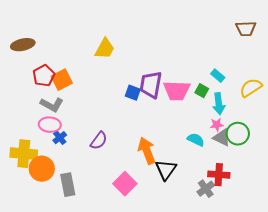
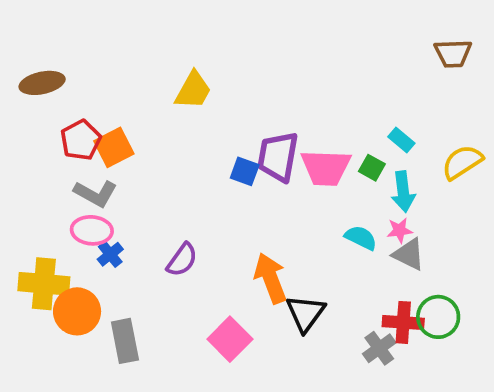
green circle: (238, 134) -> (438, 317), moved
cyan semicircle: (196, 140) -> (361, 238), moved

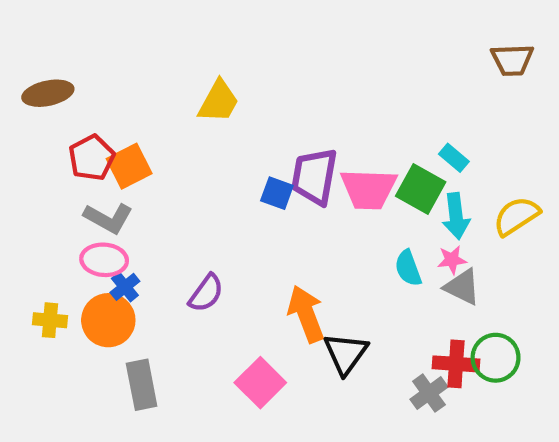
yellow semicircle: (462, 162) -> (516, 216), moved
green square: (372, 168) -> (421, 189), size x1.6
cyan semicircle: (361, 238) -> (408, 268), turned -136
yellow cross: (44, 284) -> (50, 320), size x0.6
orange circle: (77, 311) -> (108, 320), moved

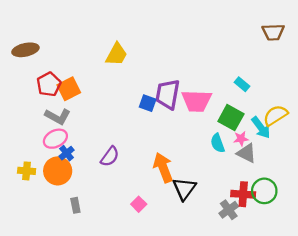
green square: (421, 189) -> (231, 118), moved
cyan arrow: (456, 216) -> (261, 128), moved, turned -30
pink ellipse: (104, 260) -> (55, 139), turned -30
pink square: (260, 383) -> (139, 204), size x0.6
gray rectangle: (142, 385) -> (75, 205), size x0.6

